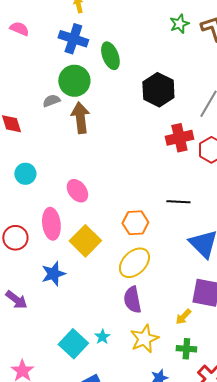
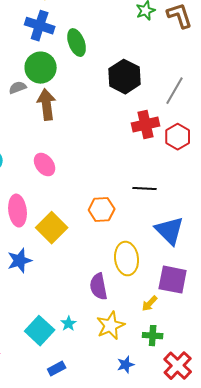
pink ellipse: (77, 191) -> (45, 165), moved
yellow ellipse: (134, 263) -> (127, 259), moved, turned -52

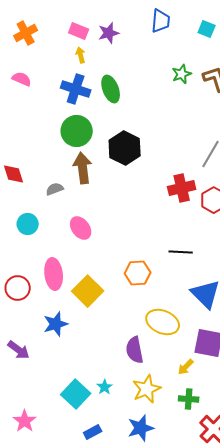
green ellipse: (77, 43) -> (111, 89), moved
black hexagon: (125, 77) -> (125, 148), moved
gray semicircle: (18, 88) -> (55, 189), moved
yellow ellipse: (127, 259) -> (163, 322), turned -60
blue star: (126, 365) -> (141, 428), moved, size x1.5

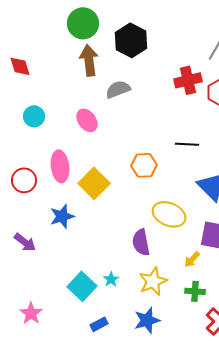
gray semicircle: (55, 189) -> (118, 89), moved, size x1.4

